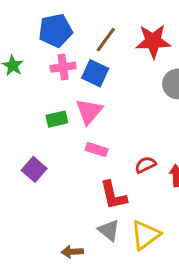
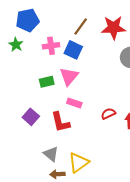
blue pentagon: (55, 31) -> (28, 20), moved
red L-shape: (113, 195) -> (61, 122), moved
gray triangle: (109, 230) -> (51, 154), moved
yellow triangle: (145, 235) -> (79, 162), moved

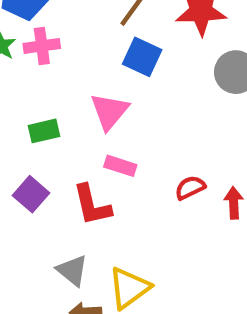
pink cross: (51, 46) -> (42, 46), moved
blue square: (73, 50) -> (142, 57), moved
green rectangle: (47, 82) -> (44, 131), moved

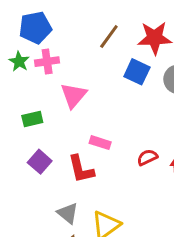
blue square: (142, 57) -> (137, 72), moved
pink triangle: (109, 111) -> (74, 95), moved
green rectangle: (44, 131) -> (32, 119), moved

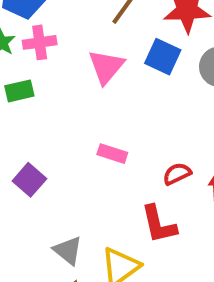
pink triangle: (74, 95) -> (106, 67), moved
green rectangle: (32, 119) -> (19, 91), moved
red L-shape: (81, 169) -> (159, 224), moved

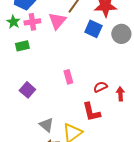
pink triangle: (106, 67) -> (57, 21), moved
pink rectangle: (112, 154) -> (68, 77), turned 56

